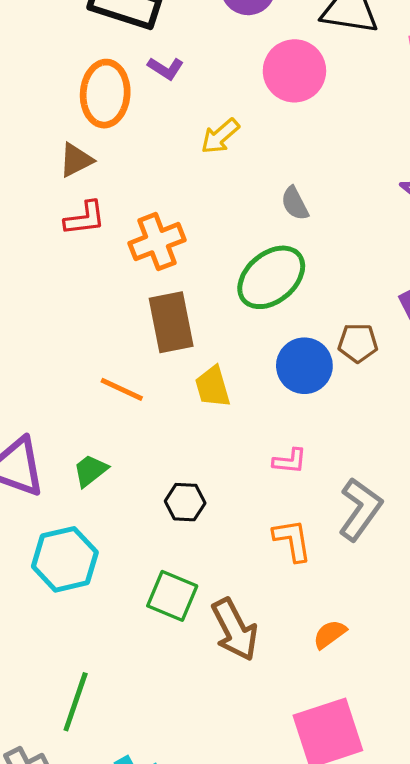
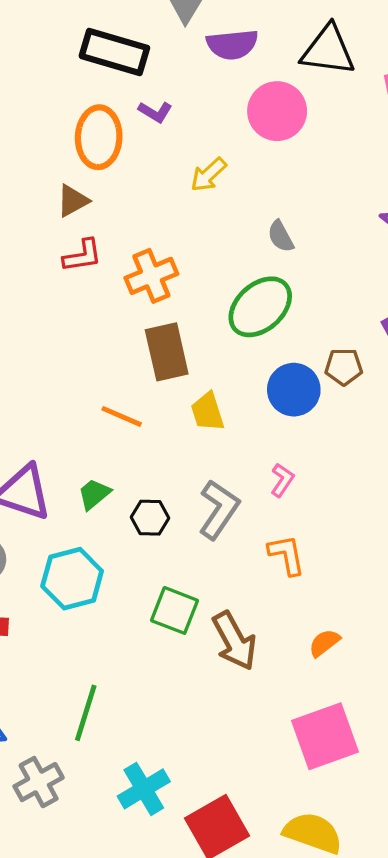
pink L-shape: (290, 461) -> (282, 480), turned -60
black hexagon: (185, 502) -> (150, 518), moved
gray L-shape: (360, 509) -> (219, 509), moved

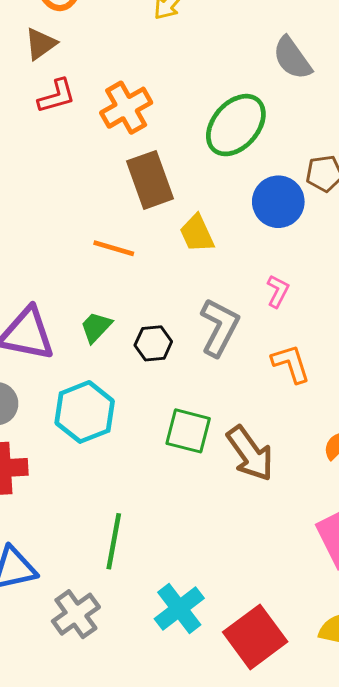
gray semicircle: (281, 236) -> (292, 58), moved, size x1.4

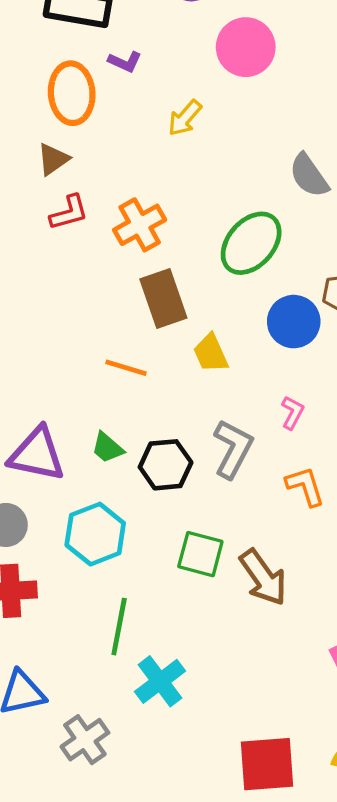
green trapezoid: (96, 327) -> (107, 448), turned -93
black hexagon: (153, 343) -> (166, 465), size x1.4
green line: (114, 541) -> (119, 627), moved
cyan cross: (179, 608) -> (160, 681), moved
red square: (255, 637) -> (267, 764), turned 32

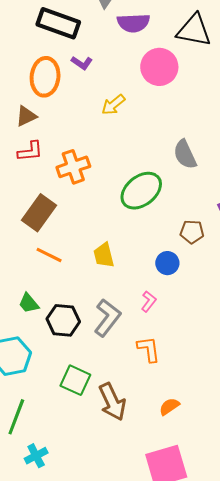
brown rectangle: (163, 298) -> (39, 213), moved, turned 45
blue circle: (294, 322) -> (167, 263), moved, size x0.7
cyan cross: (160, 681) -> (36, 456), size x0.7

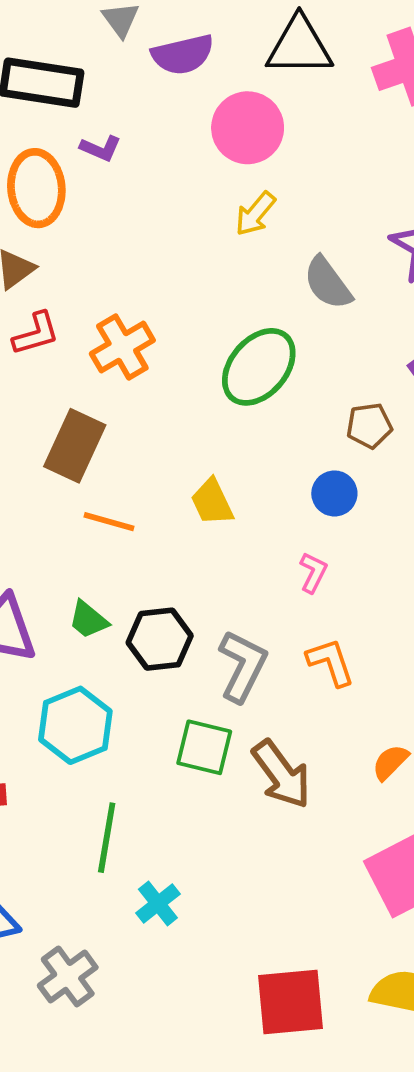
yellow arrow: (113, 105) -> (255, 214), moved
gray L-shape: (107, 318) -> (243, 666), moved

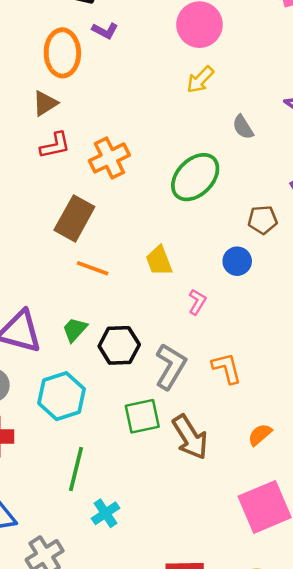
gray semicircle: (328, 283) -> (243, 127), size x0.7
pink L-shape: (313, 572) -> (197, 302), moved
green trapezoid: (88, 620) -> (75, 330), turned 88
green square: (204, 747) -> (142, 416), turned -30

